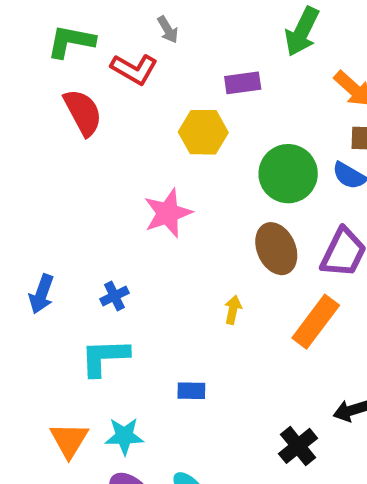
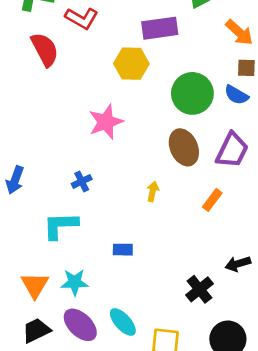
purple rectangle: (243, 83) -> (160, 28), size x1.4
blue cross: (114, 296) -> (82, 181), moved
orange rectangle: (316, 322) -> (212, 200), size x0.6

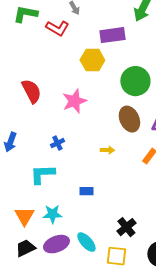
red semicircle: (45, 49) -> (31, 91), moved
yellow arrow: (153, 191) -> (107, 150), turned 80
black cross: (199, 289) -> (126, 227), moved
purple ellipse: (80, 325) -> (56, 244), turned -65

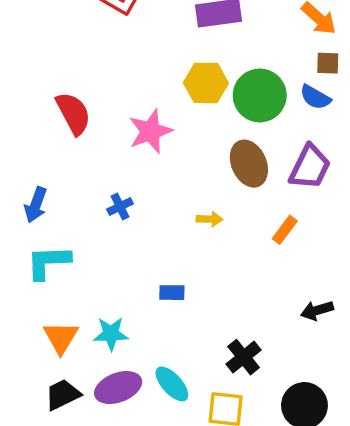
yellow hexagon: (92, 60) -> (206, 83), moved
cyan L-shape: (42, 174) -> (48, 262), moved

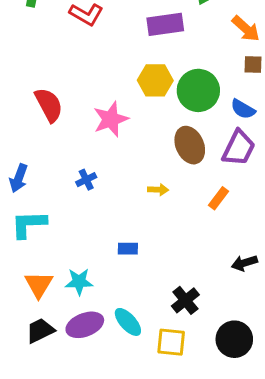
blue semicircle: (315, 97) -> (243, 109), moved

